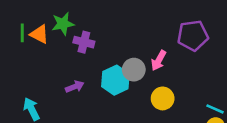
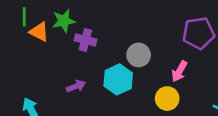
green line: (22, 33) -> (24, 17), moved
pink arrow: (159, 60) -> (179, 71), moved
gray circle: (134, 70) -> (139, 55), moved

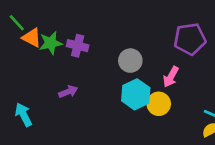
green line: (24, 17) -> (17, 23), turned -42
green star: (64, 21) -> (51, 43), moved
cyan hexagon: (118, 79) -> (136, 94), moved

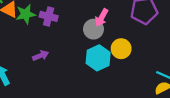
pink arrow: (171, 77) -> (102, 18), moved
yellow circle: (159, 104) -> (121, 49), moved

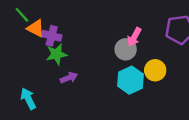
green star: (26, 14) -> (57, 54), moved
purple cross: (49, 16) -> (52, 36), moved

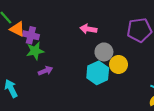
pink arrow: (134, 37) -> (88, 29), moved, turned 70
gray circle: (126, 49) -> (104, 52), moved

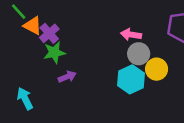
pink arrow: (88, 29) -> (131, 35), moved
purple cross: (31, 35) -> (49, 33), turned 35

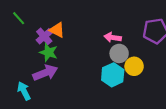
orange triangle: (33, 26) -> (57, 30), moved
green star: (54, 52) -> (49, 52), turned 30
purple arrow: (67, 77) -> (45, 73), moved, size x1.6

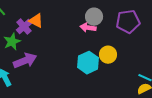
green star: (49, 52) -> (12, 42), moved, turned 30
gray circle: (119, 53) -> (94, 17), moved

